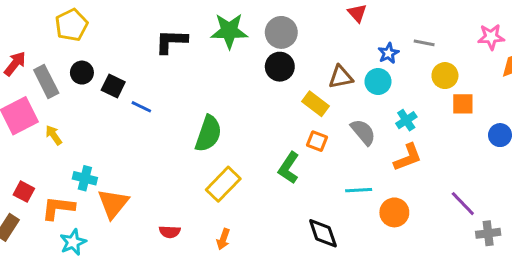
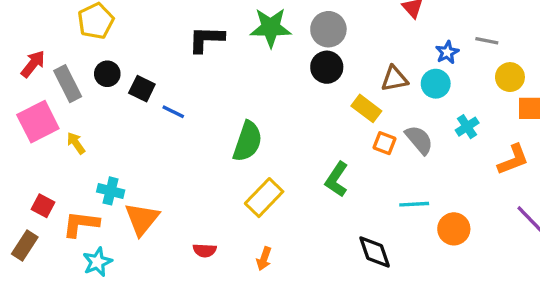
orange square: (317, 141) -> (385, 143), moved
orange L-shape: (408, 157) -> (513, 160), moved

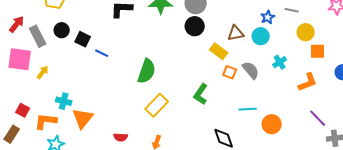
pink square: (38, 122) -> (20, 59), turned 35
yellow arrow: (76, 143) -> (43, 72), turned 72

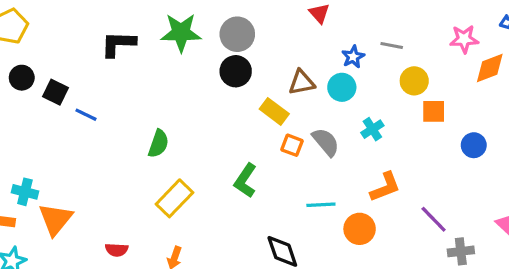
green semicircle: (147, 71) -> (158, 144), size x0.7
orange L-shape: (308, 82) -> (385, 187), moved

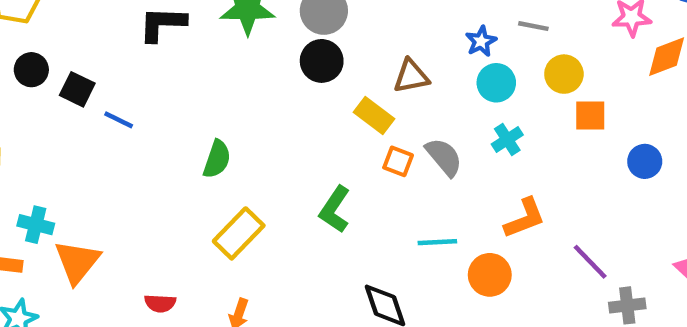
cyan circle: (342, 87) -> (496, 83), moved

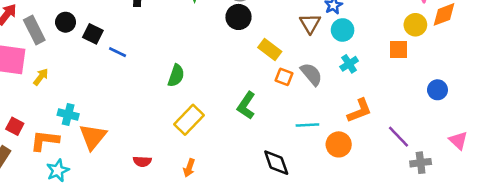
yellow circle: (564, 74) -> (415, 25), moved
brown triangle: (411, 76) -> (310, 23), moved, turned -50
blue circle: (645, 161) -> (437, 90), moved

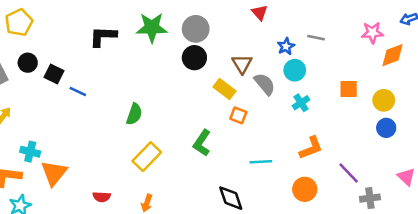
brown triangle: (310, 23) -> (242, 64), moved
yellow circle: (415, 25) -> (384, 100), moved
gray semicircle: (311, 74) -> (265, 84), moved
orange circle: (339, 144) -> (305, 189), moved

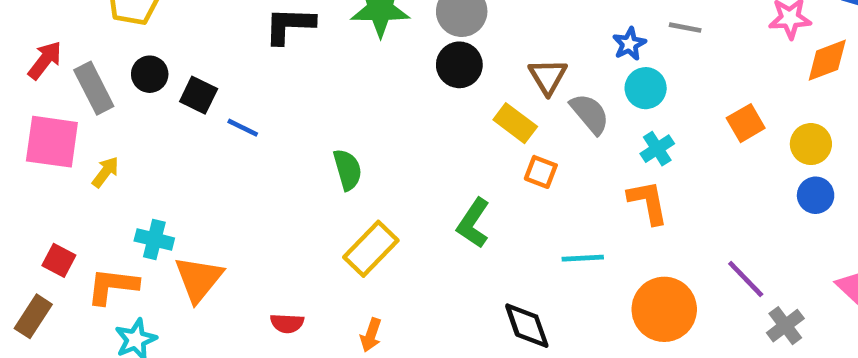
orange square: (349, 89) -> (746, 123), turned -30
green semicircle: (134, 114) -> (348, 170), turned -35
orange L-shape: (311, 148) -> (648, 202), moved, turned -80
orange circle: (305, 189) -> (664, 309), size x1.4
gray cross: (370, 198) -> (785, 326), turned -30

